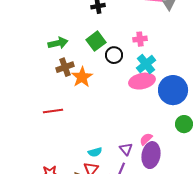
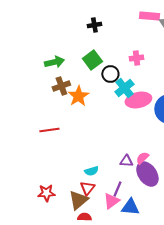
cyan cross: (146, 64) -> (124, 88), moved
purple triangle: (126, 149) -> (126, 161), moved, turned -48
purple ellipse: (151, 155) -> (147, 174), turned -45

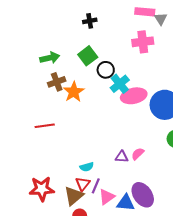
pink cross: (136, 58) -> (143, 42), moved, size x1.5
purple ellipse: (147, 174) -> (143, 195), moved
purple line: (117, 189) -> (96, 186), moved
red star: (46, 193) -> (42, 189), size x1.4

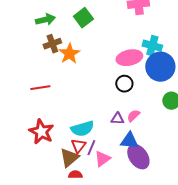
black circle: (106, 70) -> (124, 84), moved
cyan cross: (120, 84) -> (152, 46), moved, turned -36
cyan semicircle: (87, 167) -> (82, 129), size x1.6
red star: (42, 189) -> (41, 132), moved, turned 30
blue triangle: (126, 203) -> (129, 141), moved

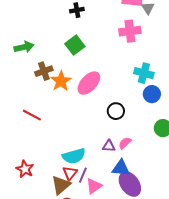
green arrow: (45, 20) -> (24, 47), moved
pink ellipse: (129, 58) -> (89, 83), moved, turned -35
blue circle: (160, 67) -> (152, 94), size x0.6
red line: (40, 88) -> (32, 115), turned 36
red star: (41, 132) -> (25, 169), moved, size x0.7

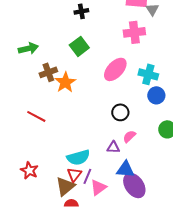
pink ellipse: (89, 83) -> (115, 69), moved
pink semicircle: (125, 143) -> (129, 136), moved

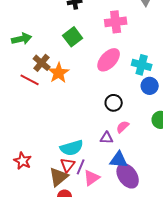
pink cross: (134, 32) -> (116, 22), moved
brown cross: (48, 72) -> (42, 63), turned -30
red line: (36, 116) -> (30, 80), moved

